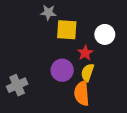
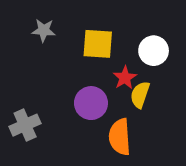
gray star: (48, 13) -> (44, 30), moved
yellow semicircle: (88, 73) -> (140, 95), moved

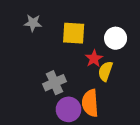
purple circle: (91, 103) -> (68, 109), moved
gray cross: (25, 125) -> (54, 83), moved

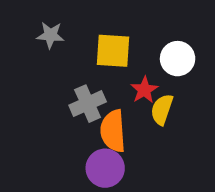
gray cross: (54, 83) -> (88, 104), moved
orange semicircle: (90, 103) -> (113, 131), moved

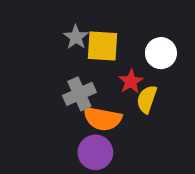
gray star: (50, 35) -> (76, 37), moved, turned 30
orange semicircle: (113, 131) -> (102, 119), turned -75

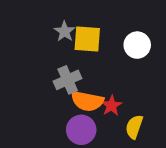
red star: (131, 81) -> (111, 106), moved
yellow semicircle: (147, 99) -> (134, 127), moved

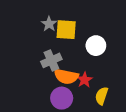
white circle: (137, 45) -> (96, 46), moved

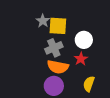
gray cross: (51, 60) -> (54, 48), moved
red star: (84, 80) -> (81, 59), moved

